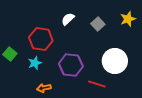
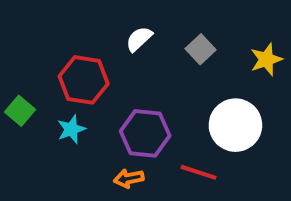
yellow star: (128, 19) -> (266, 59), moved
orange arrow: (44, 88) -> (129, 178), moved

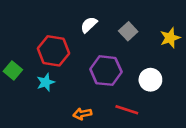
white circle: (235, 125) -> (150, 80), size x0.7
purple hexagon: (145, 133) -> (106, 71), moved

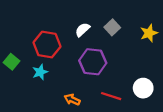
white semicircle: (89, 25) -> (82, 30), moved
white circle: (150, 80) -> (143, 88), moved
orange arrow: (82, 114) -> (72, 100), turned 35

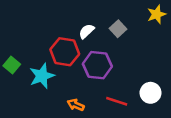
yellow star: (149, 33) -> (157, 14), moved
red hexagon: (47, 45) -> (65, 52), moved
cyan star: (40, 72) -> (42, 76), size x1.5

